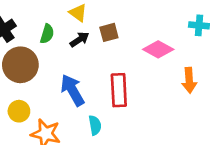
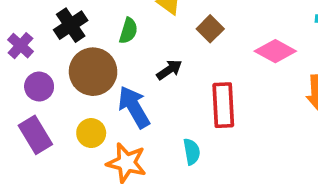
brown square: (109, 32) -> (210, 29), turned -30
black arrow: (79, 39) -> (169, 70), moved
blue arrow: (72, 90) -> (134, 107), moved

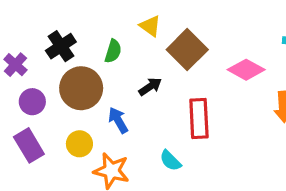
brown square: (210, 29) -> (187, 50), size x1.6
blue arrow: (134, 107) -> (118, 120), size x0.7
cyan semicircle: (192, 152) -> (170, 161), turned 145

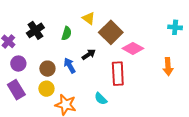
pink diamond: (246, 70) -> (133, 48), moved
brown circle: (81, 88) -> (47, 69), moved, size x0.6
blue arrow: (118, 120) -> (70, 66), moved

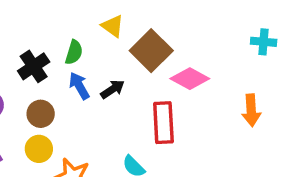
black cross: (35, 30) -> (34, 66), moved
blue arrow: (70, 66) -> (79, 86), moved

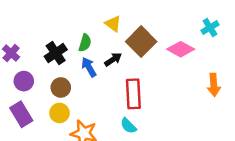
cyan cross: (264, 42) -> (210, 28), moved, turned -36
pink diamond: (190, 79) -> (181, 49), moved
black arrow: (113, 89) -> (113, 59), moved
red rectangle: (163, 123) -> (133, 94), moved

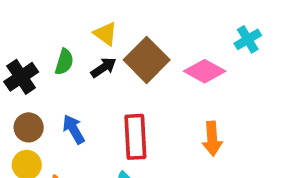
black arrow: (113, 59) -> (104, 67), moved
blue arrow: (89, 67) -> (74, 129), moved
orange arrow: (214, 85) -> (212, 139), moved

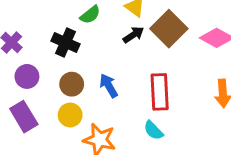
green semicircle: (64, 62) -> (90, 15), moved, turned 35
black cross: (21, 77) -> (65, 43), turned -32

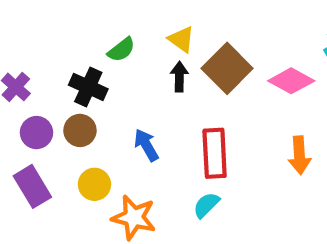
black arrow: (133, 35) -> (179, 77), turned -55
brown circle: (72, 84) -> (80, 130), moved
cyan semicircle: (153, 130) -> (206, 205), turned 90

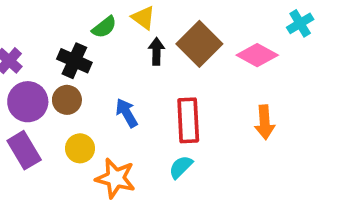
yellow triangle: (181, 39) -> (143, 18), moved
purple circle: (36, 133) -> (28, 102), size x1.4

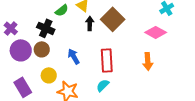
pink diamond: (257, 55) -> (156, 32), moved
purple rectangle: (24, 150) -> (23, 87), moved

